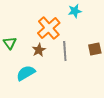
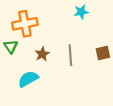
orange cross: (49, 28) -> (25, 24), moved, turned 30

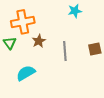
brown star: (42, 54) -> (39, 41), moved

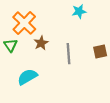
orange cross: (23, 22) -> (24, 23), turned -35

